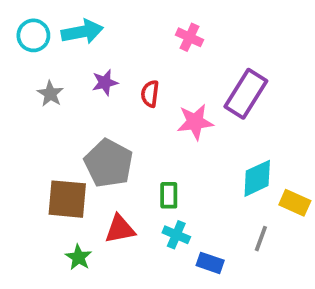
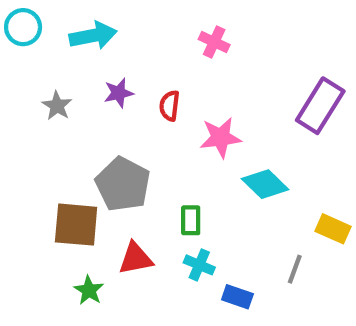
cyan circle: (33, 35) -> (23, 27), moved
purple rectangle: (246, 94) -> (320, 106), moved
cyan diamond: (257, 178) -> (265, 184), moved, turned 69

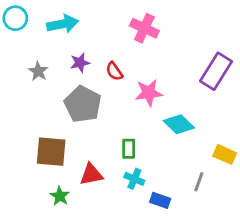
pink cross: (214, 42) -> (144, 28), size x1.4
red semicircle: (170, 106) -> (114, 71), turned -42
gray pentagon: (123, 184) -> (83, 104), moved

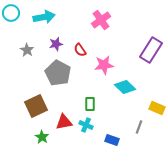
pink cross: (144, 28) -> (101, 20), turned 30
brown square: (51, 152) -> (36, 106), turned -30
cyan cross: (134, 179) -> (86, 125), moved

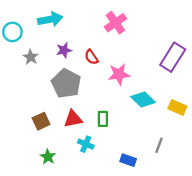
cyan circle: (11, 13) -> (12, 32), moved
brown square: (36, 106) -> (41, 121), size x0.7
yellow rectangle: (157, 108) -> (177, 107), moved
red triangle: (64, 122) -> (73, 119), moved
cyan cross: (86, 125) -> (86, 144), moved

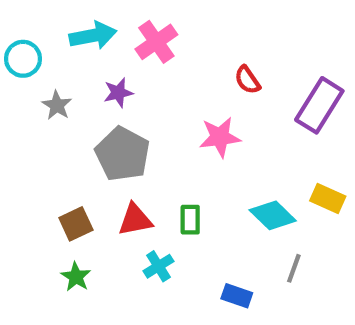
pink cross: (115, 23) -> (156, 42), moved
red semicircle: (91, 57) -> (247, 80), moved
cyan diamond: (143, 99) -> (273, 215), moved
cyan cross: (86, 144) -> (158, 266), turned 35
green star: (48, 157) -> (76, 277), moved

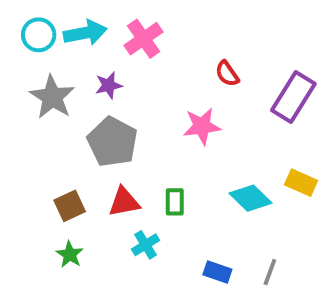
cyan circle: (23, 59) -> (39, 35), moved
gray star: (57, 105) -> (52, 97), size x1.6
gray line: (294, 268) -> (270, 272), moved

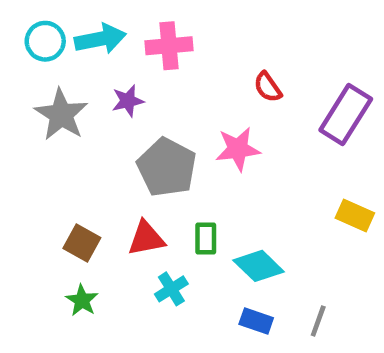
pink cross: (144, 39) -> (169, 46), turned 30
gray pentagon: (112, 142) -> (167, 167), moved
cyan diamond: (250, 198) -> (259, 266), moved
brown square: (70, 206) -> (82, 243), turned -36

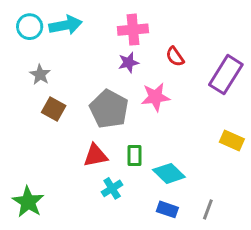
pink cross: (169, 46) -> (133, 30), moved
purple star: (128, 101) -> (128, 63), moved
gray star: (61, 115) -> (40, 75), size x0.6
brown square: (82, 243) -> (54, 109), moved
green star: (82, 300) -> (28, 202), moved, size x1.5

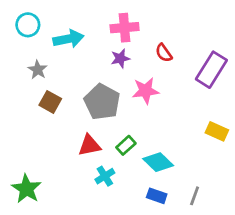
cyan arrow: (66, 25) -> (68, 39), moved
green rectangle: (134, 155) -> (126, 145), turned 48

